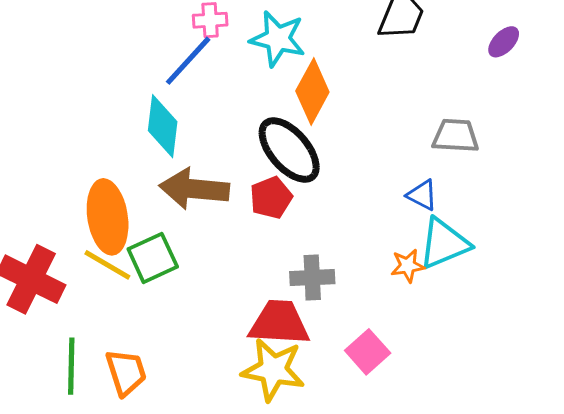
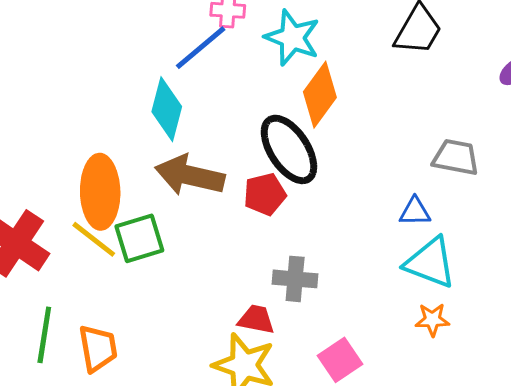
blue triangle: (422, 195) -> (415, 212), turned -36
cyan triangle: (444, 244) -> (430, 263), turned 36
orange star: (408, 266) -> (432, 320), moved
red trapezoid: (279, 323) -> (256, 319), size x0.6

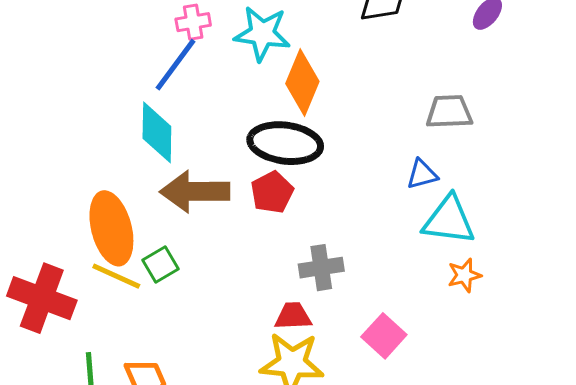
black ellipse: (289, 149) -> (285, 143), turned -36
green square: (139, 238) -> (161, 264), size x0.7

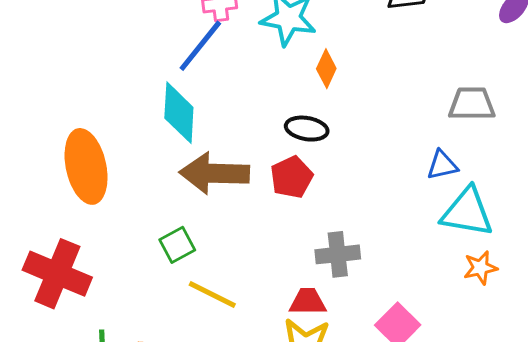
orange diamond: (302, 83) -> (326, 69), size x0.6
black ellipse: (285, 143) -> (307, 129), size x0.6
orange ellipse: (111, 228) -> (86, 166), moved
yellow line: (116, 276) -> (212, 294), moved

